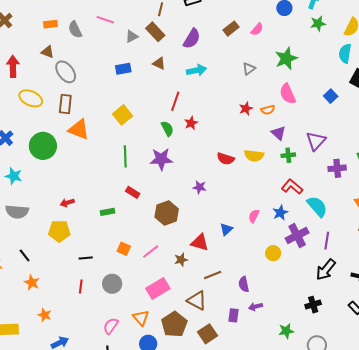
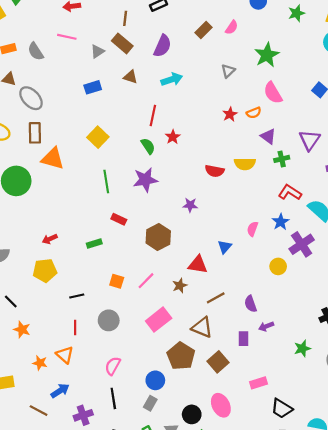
orange triangle: (141, 318) -> (65, 355), moved

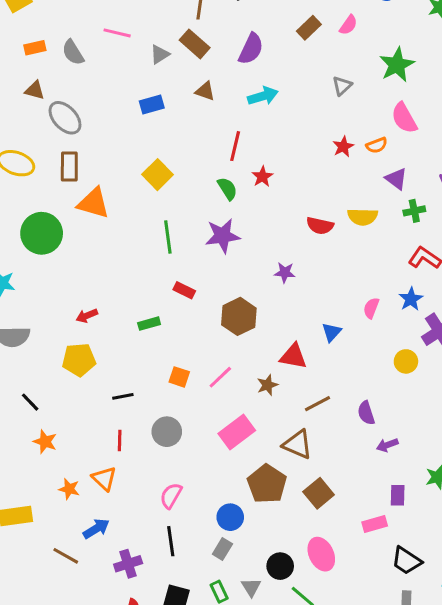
purple rectangle: (244, 339) -> (398, 495), moved

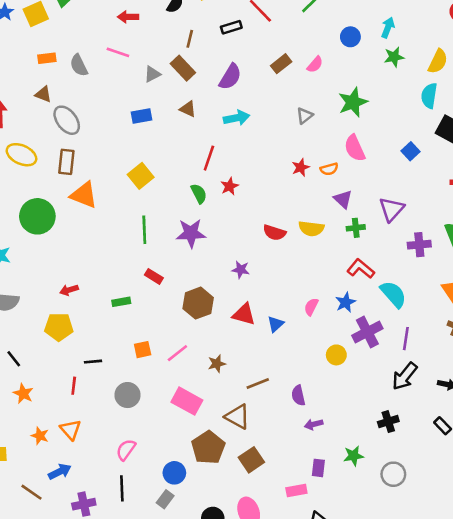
red triangle: (293, 356) -> (244, 314), moved
orange square: (179, 377) -> (143, 350), turned -36
pink rectangle: (237, 432) -> (187, 401), turned 60
red line: (120, 441) -> (74, 386), moved

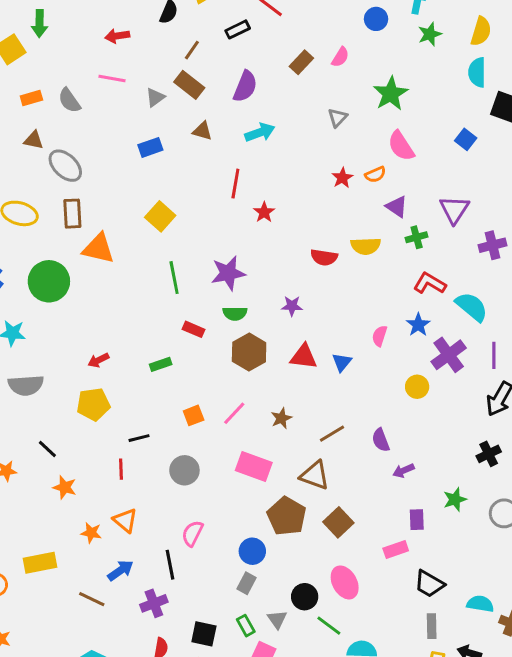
brown line: (190, 39) -> (192, 50), turned 30
green semicircle: (199, 194) -> (235, 314), moved, turned 126
black line: (122, 488) -> (170, 565), moved

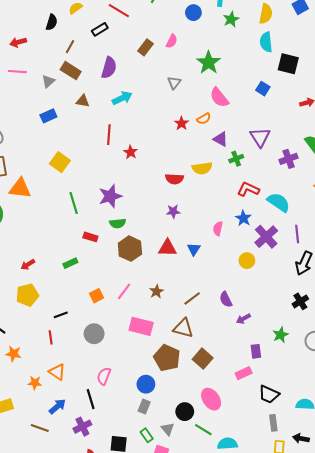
purple star: (292, 306) -> (173, 211), moved

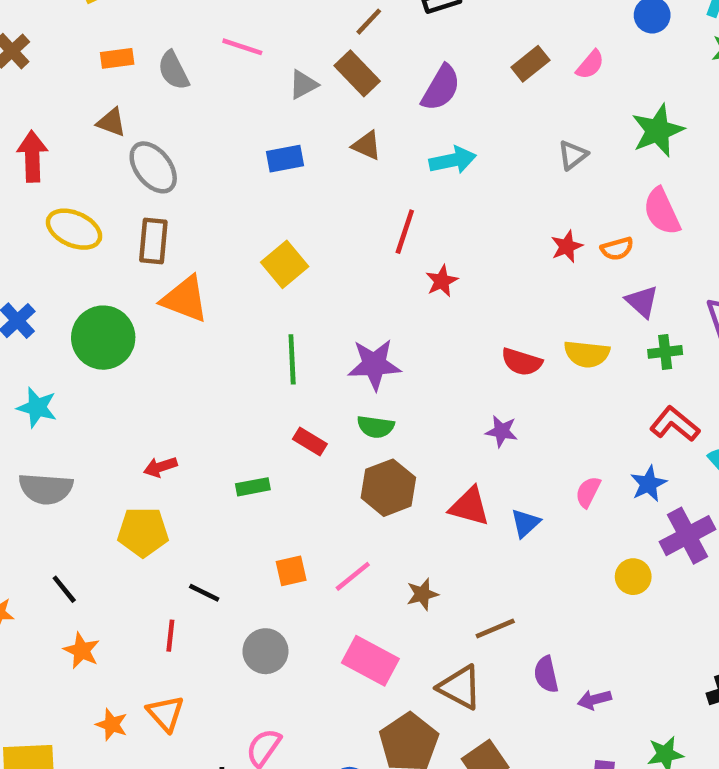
purple semicircle: (226, 299) -> (546, 674), moved
black line: (61, 315) -> (204, 593), turned 32

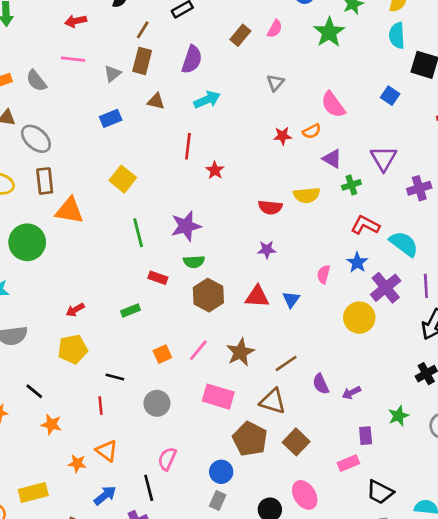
brown rectangle: (357, 73) -> (142, 61), turned 70
green star: (658, 131) -> (329, 32), moved
red star: (567, 246) -> (283, 136), turned 30
yellow circle: (633, 577) -> (359, 318), size x1.5
brown star: (422, 594) -> (240, 352), size x1.5

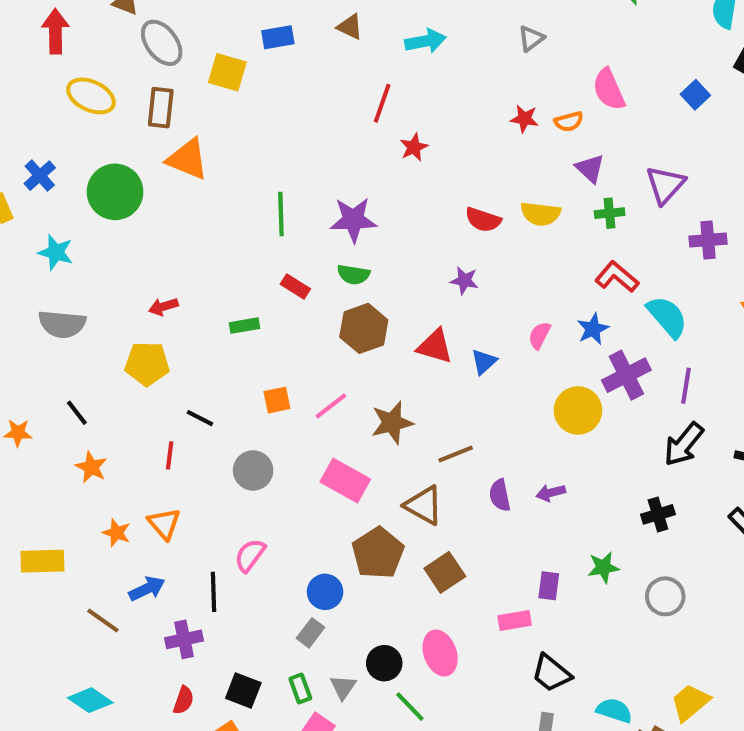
yellow square: (123, 179) -> (227, 72), moved, turned -35
purple arrow: (351, 393) -> (551, 493), moved

